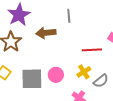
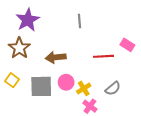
brown arrow: (46, 33) -> (56, 57), moved
yellow cross: (84, 72) -> (84, 88), moved

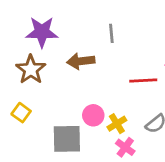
purple star: (28, 20) -> (42, 32), turned 30
brown arrow: (56, 57) -> (81, 61), moved
gray square: (41, 86) -> (67, 139), moved

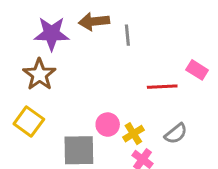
brown arrow: (81, 61) -> (94, 21), moved
yellow square: (21, 113) -> (29, 121), size x1.4

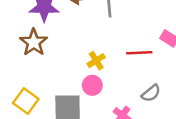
yellow square: (29, 121) -> (26, 101), moved
yellow cross: (133, 134) -> (96, 61), moved

